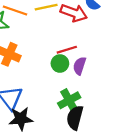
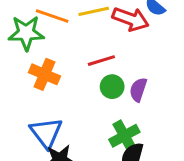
red line: (67, 50) -> (101, 61), moved

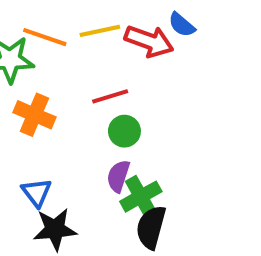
purple semicircle: (138, 90) -> (118, 176), moved
blue triangle: (46, 133) -> (37, 192), size x0.7

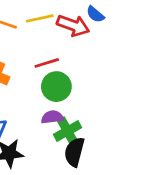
green circle: (124, 131) -> (56, 87), size x1.4
purple semicircle: (118, 176) -> (52, 117), turned 65

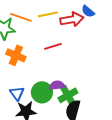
red arrow: (73, 25) -> (72, 19), turned -30
green circle: (56, 87) -> (42, 92), moved

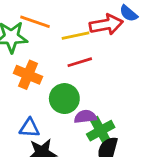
yellow line: (48, 14) -> (76, 36), moved
green circle: (42, 92) -> (64, 99), moved
blue triangle: (17, 93) -> (29, 128), turned -49

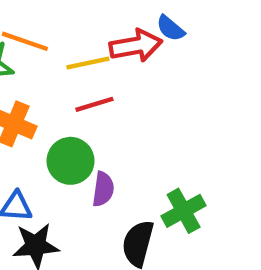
purple semicircle: (85, 117) -> (103, 189), turned 105
green cross: (101, 131) -> (184, 211), moved

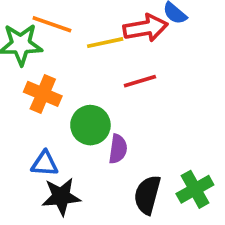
red line: (94, 104) -> (140, 81), moved
green cross: (184, 211) -> (195, 189), moved

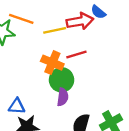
orange cross: (43, 94) -> (52, 63), moved
green circle: (90, 125) -> (62, 80), moved

